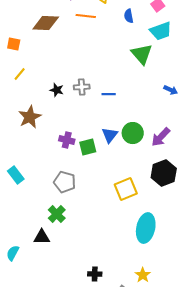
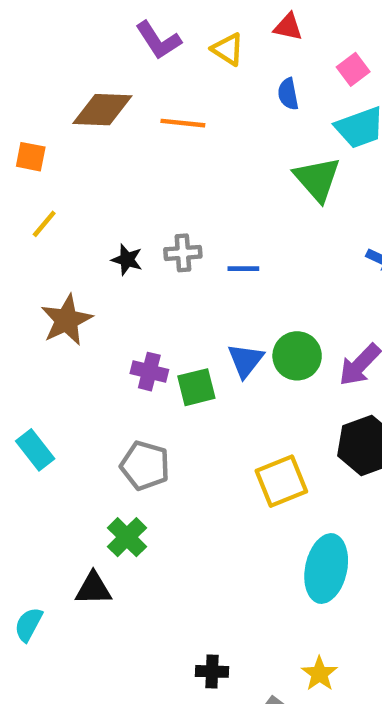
orange line: (86, 16) -> (183, 123), moved

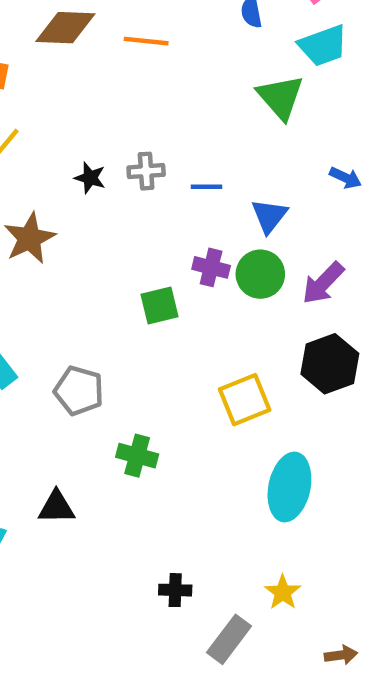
blue triangle: (246, 360) -> (269, 216), moved
purple cross: (149, 372) -> (211, 267), moved
gray pentagon: (145, 466) -> (79, 391), moved
green cross: (127, 537) -> (137, 456), moved, turned -30

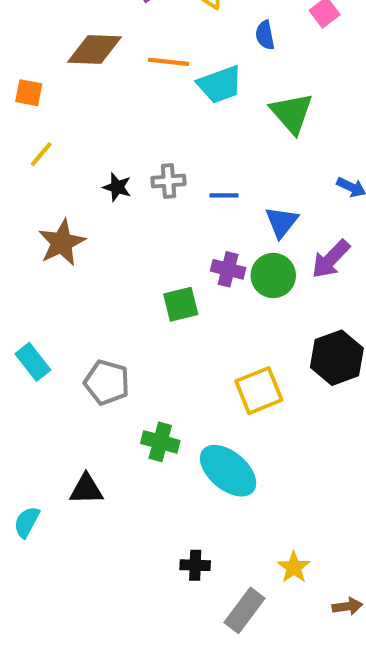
cyan trapezoid: (323, 46) -> (220, 84), moved
purple arrow: (323, 283) -> (331, 259), moved
cyan ellipse: (289, 487) -> (228, 471), moved, turned -62
brown arrow: (341, 655) -> (347, 606), moved

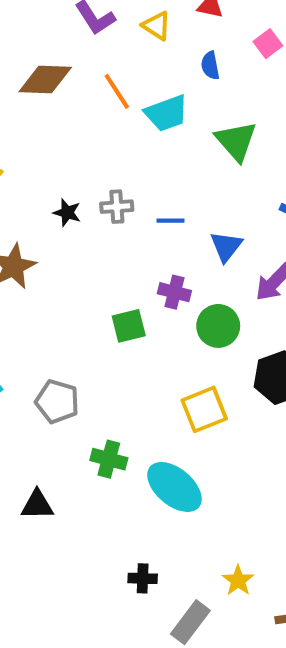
orange line: (168, 62) -> (117, 91), turned 51
green circle: (273, 276) -> (218, 326), moved

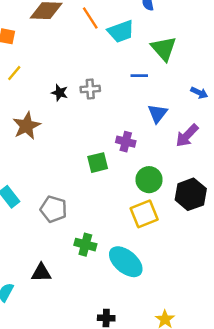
blue line: (170, 221) -> (139, 76), moved
green circle: (218, 326) -> (149, 180), moved

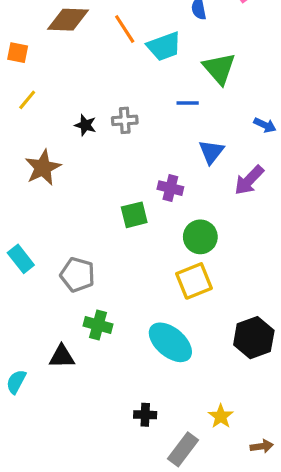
black hexagon: (191, 194) -> (254, 338), moved
green cross: (85, 245) -> (98, 325), moved

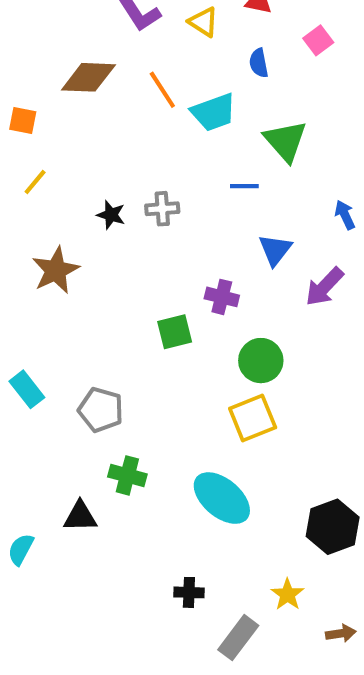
blue arrow: (265, 125) -> (345, 215), turned -140
black hexagon: (254, 338) -> (333, 527), moved

